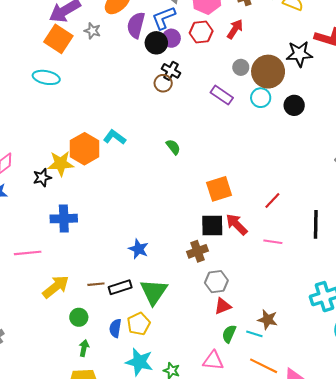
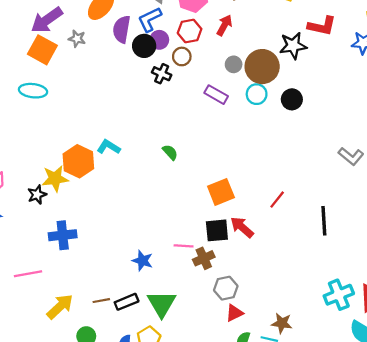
brown circle: (163, 83) -> (182, 56), moved
pink line: (273, 242) -> (184, 246), moved

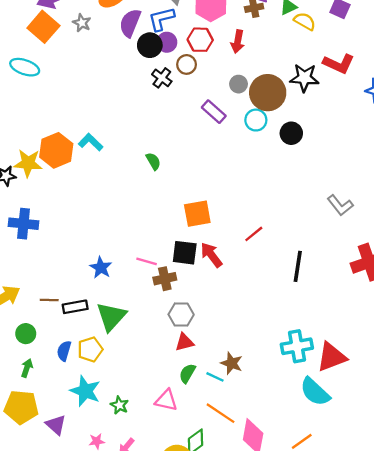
red arrow: (224, 25) -> (238, 41), turned 150

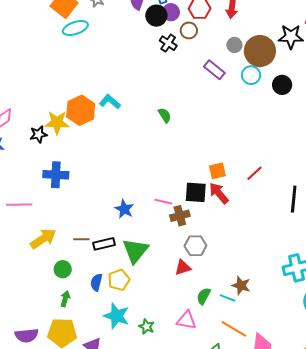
cyan ellipse: (25, 67) -> (75, 28), moved, turned -35
orange square: (197, 214) -> (217, 171), moved, size x0.7
red triangle: (185, 342) -> (183, 267), moved

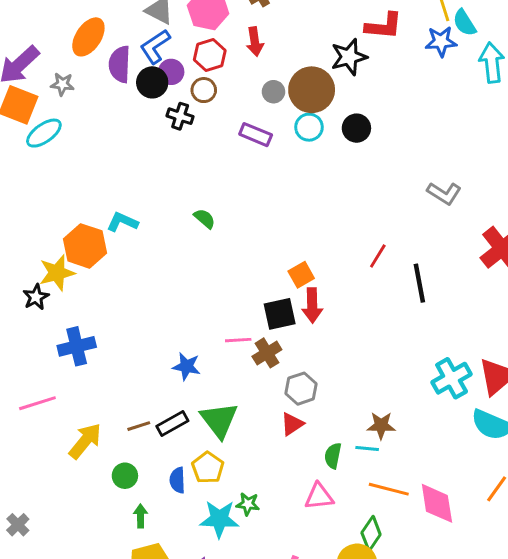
red line: (254, 173) -> (378, 256), moved
red arrow: (219, 193) -> (312, 305), turned -125
green star: (147, 327) -> (248, 504), moved

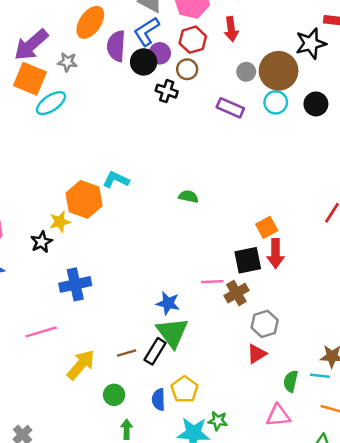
green semicircle: (205, 219) -> (188, 196), moved, turned -30
yellow star: (57, 273) -> (60, 222), size x0.7
green triangle: (219, 420) -> (172, 333), moved
black rectangle: (172, 423) -> (155, 351), turned -30

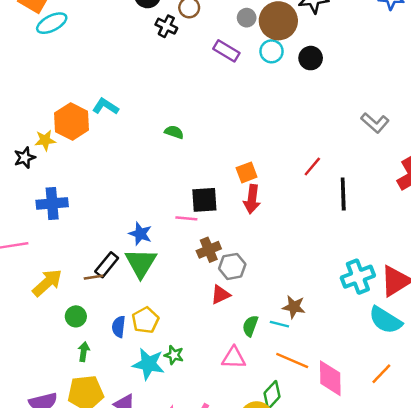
black square: (248, 260) -> (204, 200), moved
brown cross: (236, 293) -> (209, 250), moved
black rectangle: (155, 351) -> (107, 265), moved

